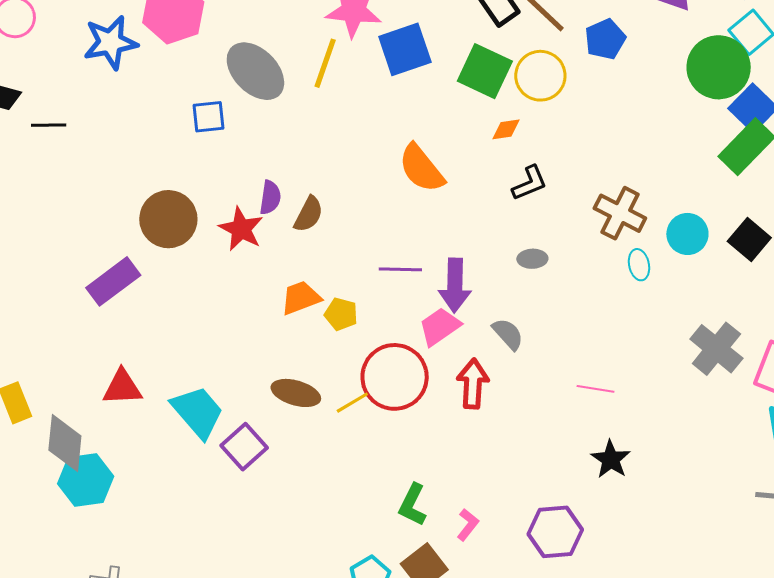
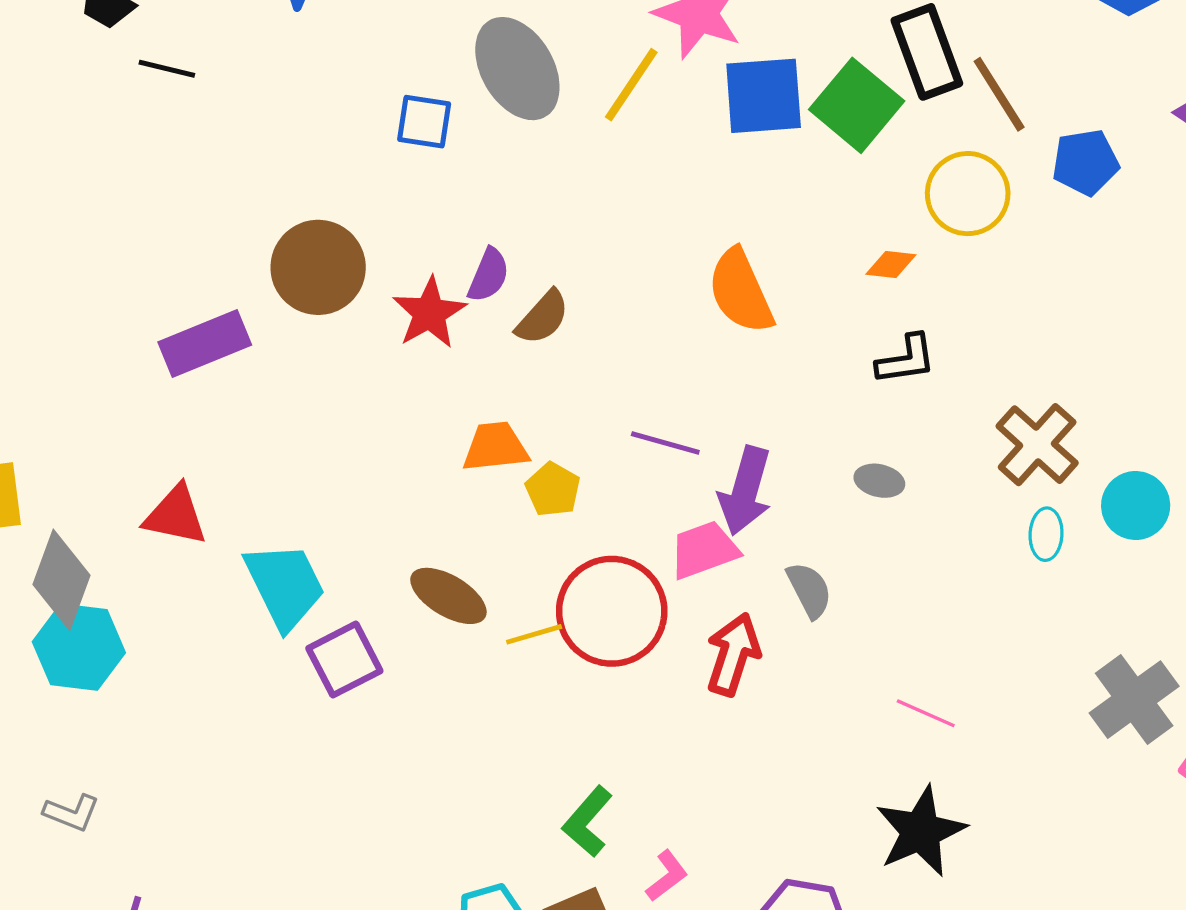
green square: (485, 71) -> (857, 105), moved
black star: (611, 459) -> (921, 831), size x1.4

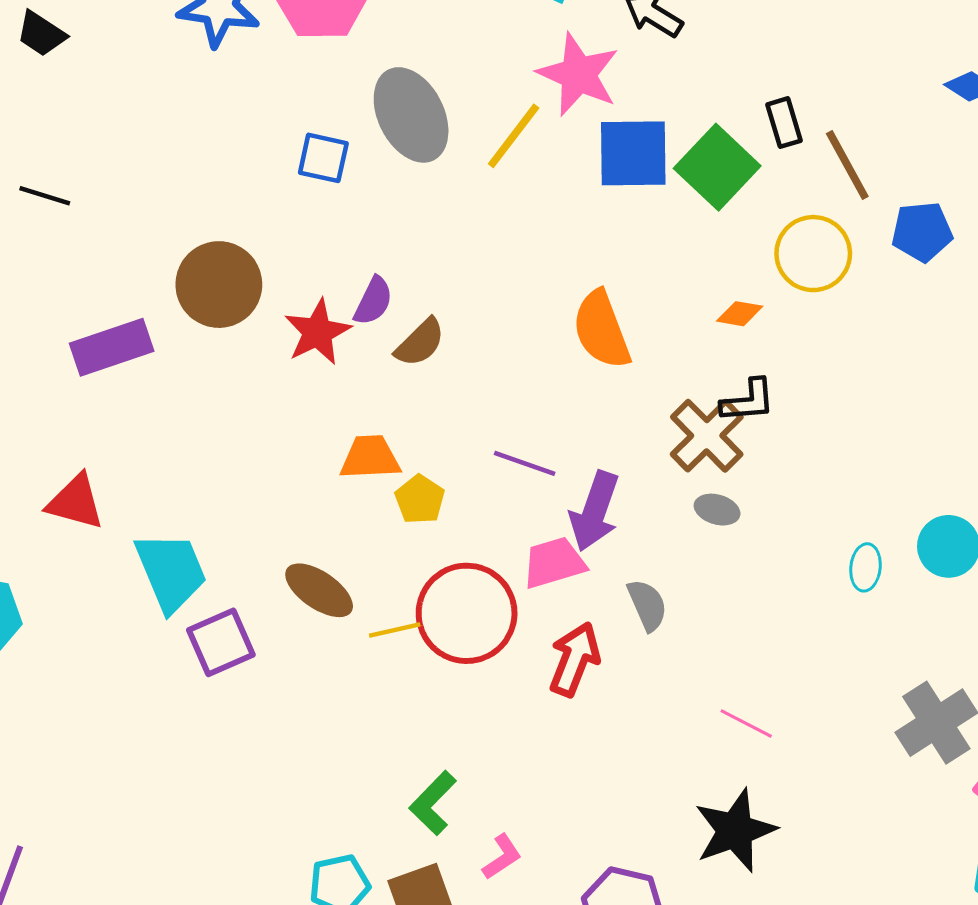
black rectangle: (927, 52) -> (784, 123), size x0.6
black line: (167, 69) -> (45, 196), moved
brown cross: (1037, 445) -> (707, 436), moved

